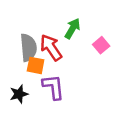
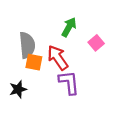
red arrow: (51, 48) -> (58, 58), moved
purple L-shape: (53, 87) -> (69, 83), moved

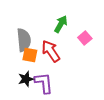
purple L-shape: (69, 83) -> (44, 83), moved
black star: (18, 89) -> (26, 79), moved

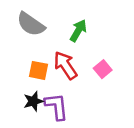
pink square: (85, 38) -> (103, 69), moved
gray semicircle: (24, 40) -> (31, 24), moved, turned 130

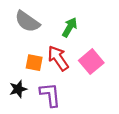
pink square: (103, 69) -> (91, 62), size x1.5
black star: (33, 101) -> (18, 89), moved

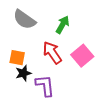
orange square: (34, 63) -> (17, 58), moved
black star: (18, 89) -> (23, 73), moved

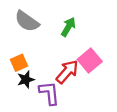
red arrow: (52, 53) -> (67, 72), moved, turned 75
orange square: (17, 58) -> (19, 63), turned -35

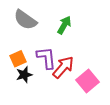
pink square: (90, 60) -> (87, 81), moved
purple L-shape: (49, 93) -> (46, 58), moved

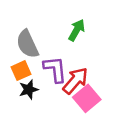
gray semicircle: (25, 20) -> (27, 44), moved, turned 30
pink square: (87, 81) -> (87, 98), moved

